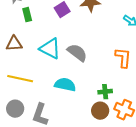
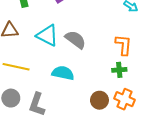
green cross: (105, 92) -> (119, 70), moved

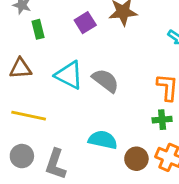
cyan semicircle: (63, 73) -> (103, 140), moved

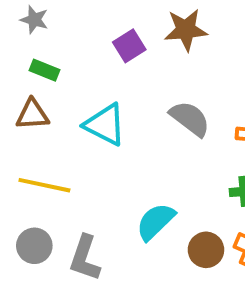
green rectangle: (38, 29) -> (44, 70), moved, turned -54
gray semicircle: (105, 81) -> (190, 119), moved
cyan semicircle: (103, 140) -> (155, 222), turned -56

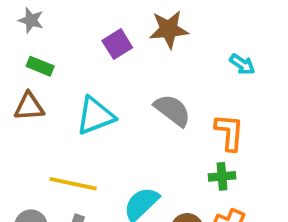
cyan triangle: (105, 125) -> (95, 116), turned -48
yellow line: (44, 185) -> (73, 184), moved

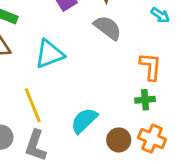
gray semicircle: (172, 110) -> (108, 28), moved
yellow line: (73, 184) -> (33, 105), turned 56

